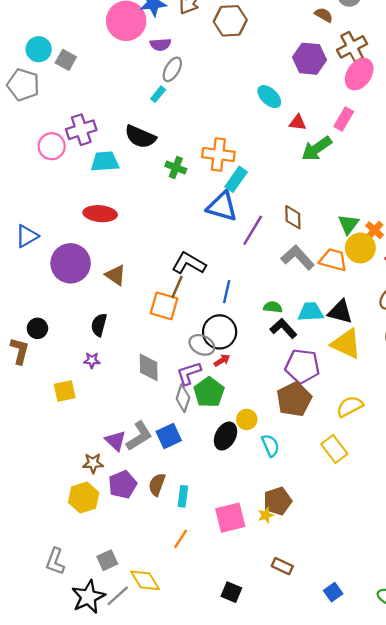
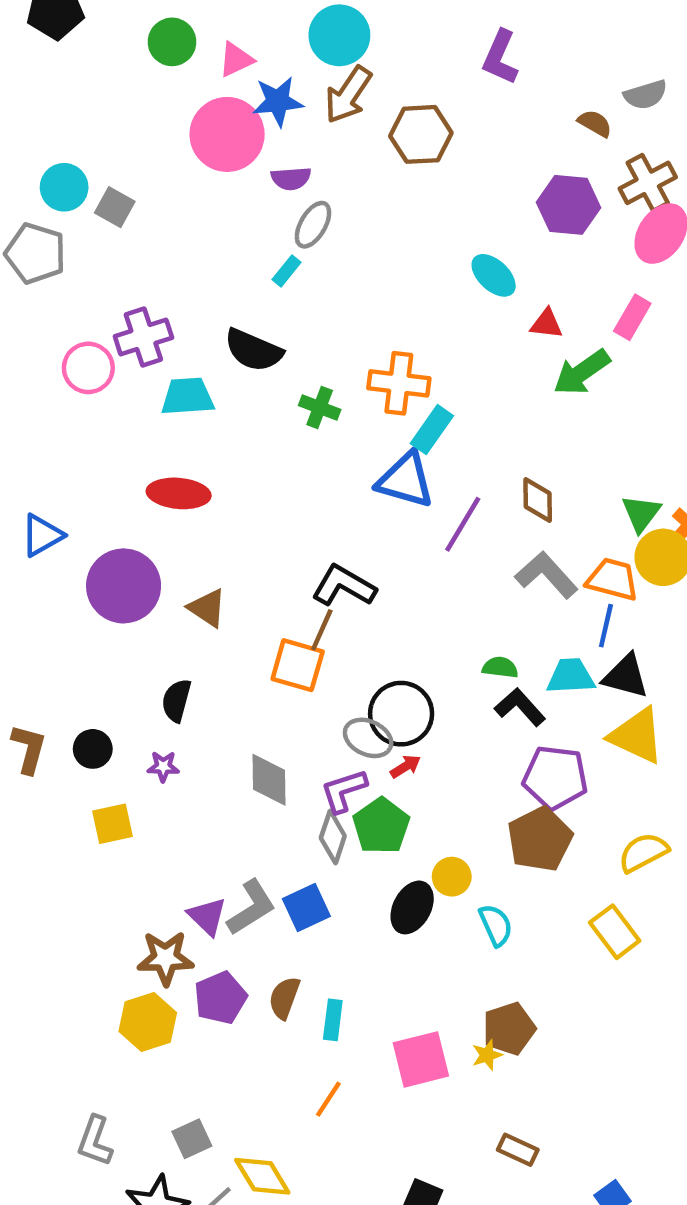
blue line: (227, 292) -> (606, 626), moved
black circle: (37, 328) -> (93, 749), moved
brown star: (93, 463) -> (165, 958), size x1.4

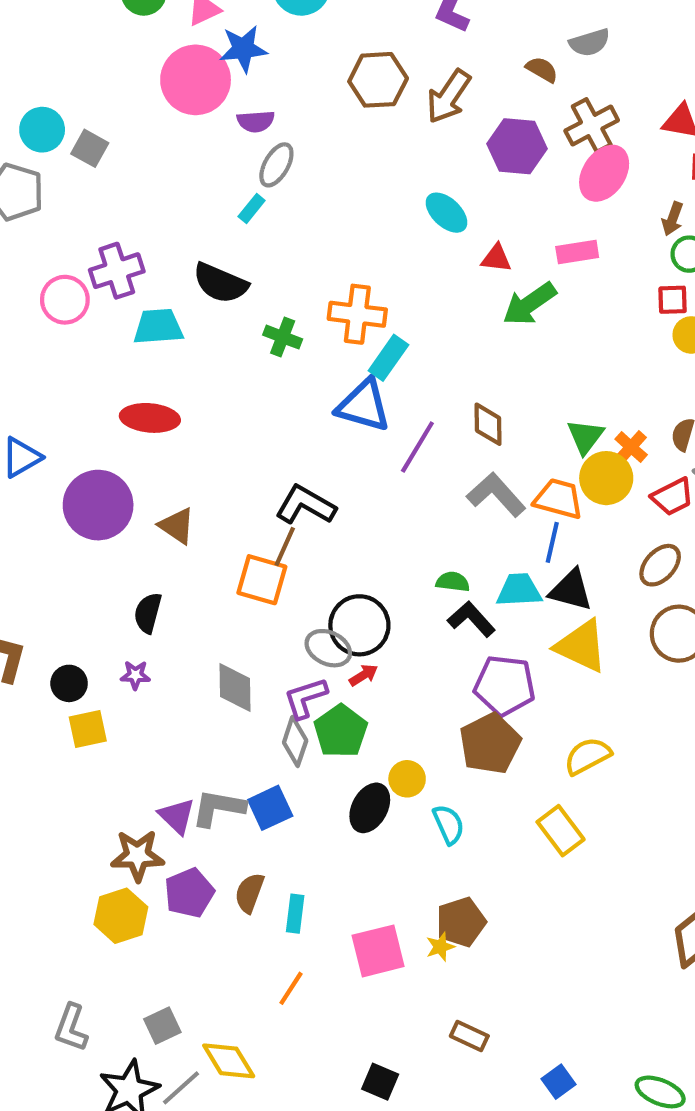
brown arrow: (348, 95) -> (449, 96), moved
pink rectangle: (632, 317) -> (577, 252), turned 51
black circle: (93, 749) -> (69, 683), moved
gray L-shape: (251, 907) -> (218, 808), turned -138

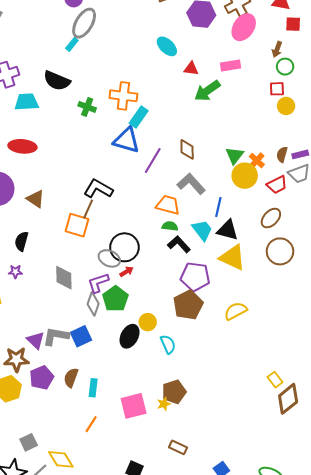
gray ellipse: (276, 165) -> (84, 23), size x1.4
orange trapezoid: (558, 499) -> (168, 205), moved
cyan trapezoid: (519, 590) -> (202, 230), turned 55
yellow rectangle: (561, 831) -> (275, 380), moved, size x0.7

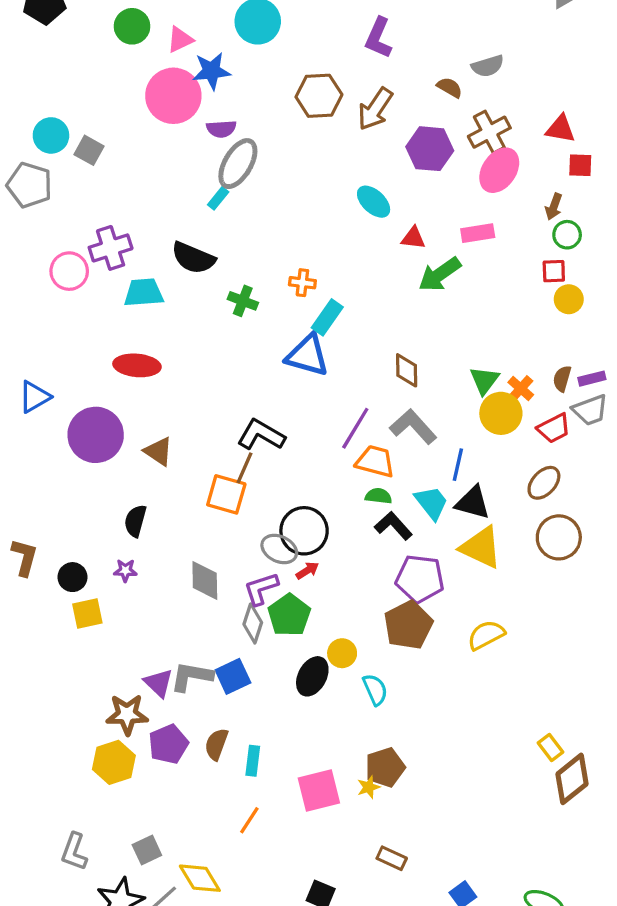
orange cross: (123, 96) -> (302, 283), size x0.6
purple line: (153, 160) -> (355, 428), moved

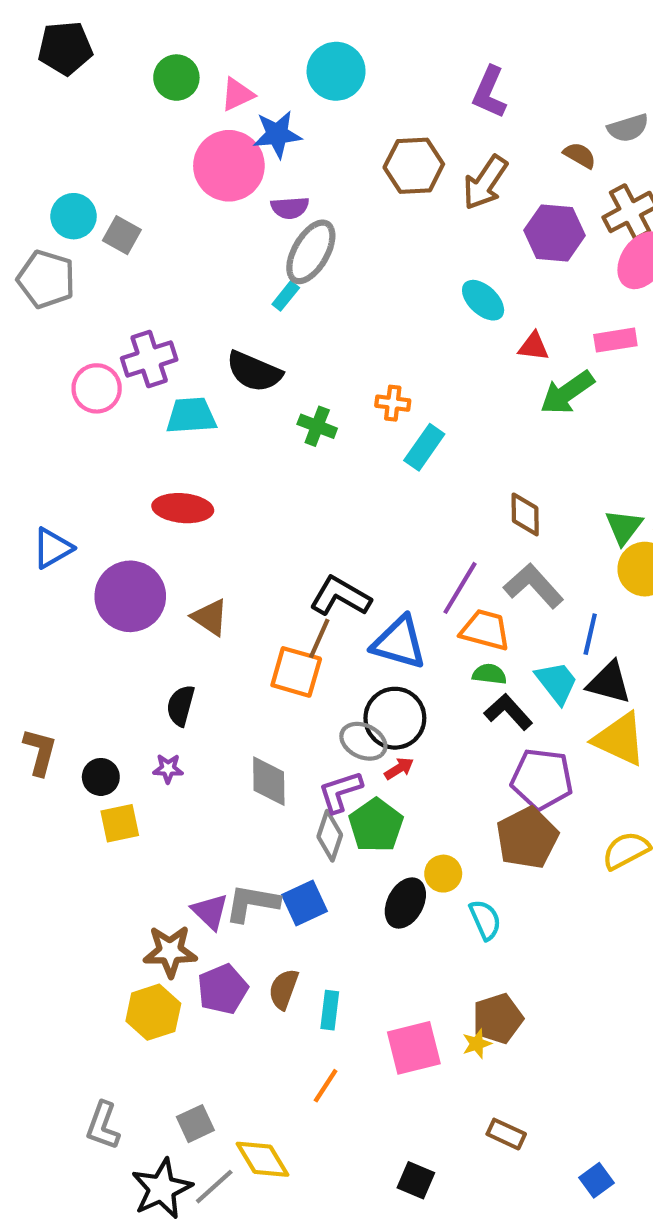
blue triangle: (307, 355) -> (399, 643), moved

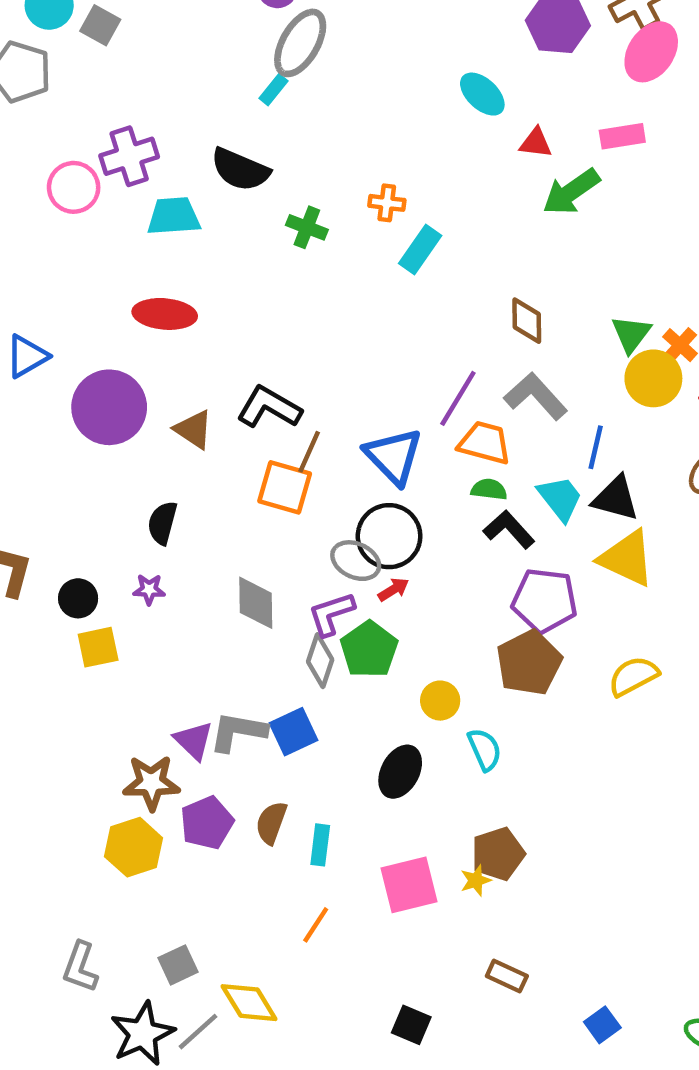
black L-shape: (340, 596) -> (269, 407), moved
blue triangle: (399, 643) -> (393, 456), turned 30
black ellipse: (405, 903) -> (400, 772), moved

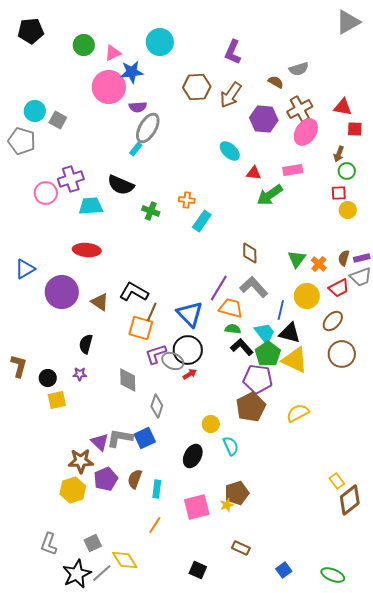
yellow circle: (653, 378) -> (307, 296), moved
purple L-shape: (331, 614) -> (156, 354), moved
green pentagon: (369, 649) -> (268, 354), moved

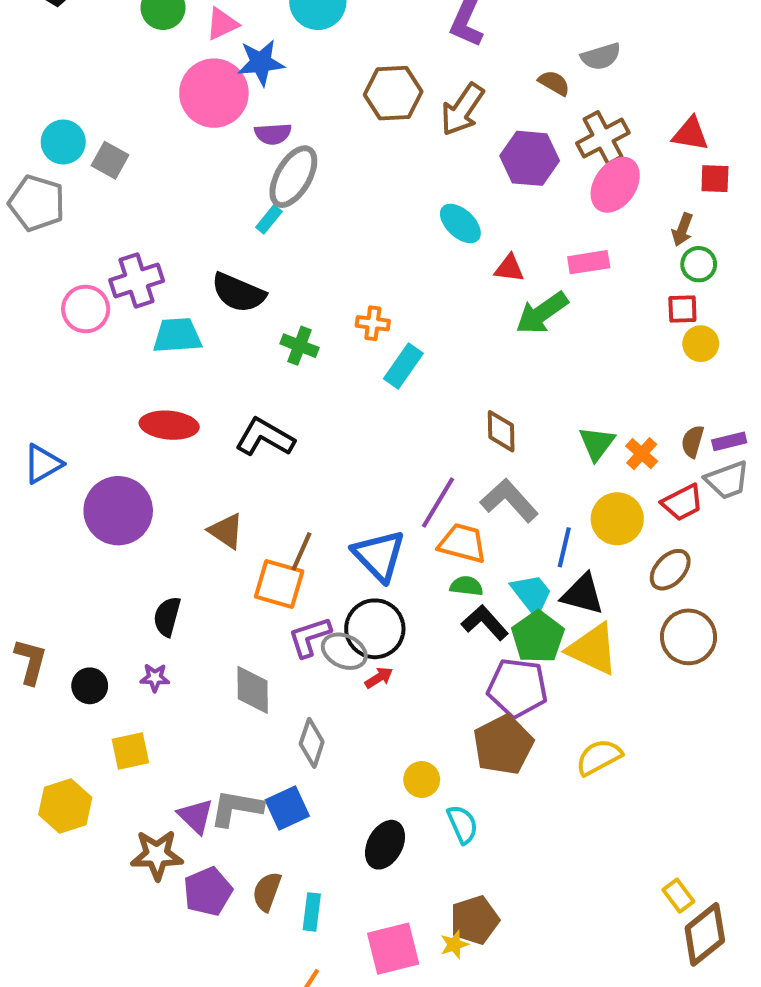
black L-shape: (134, 292) -> (265, 437), moved
brown triangle: (100, 302) -> (226, 531), moved
yellow square: (57, 400) -> (130, 751), moved
yellow hexagon: (73, 490) -> (65, 806), moved

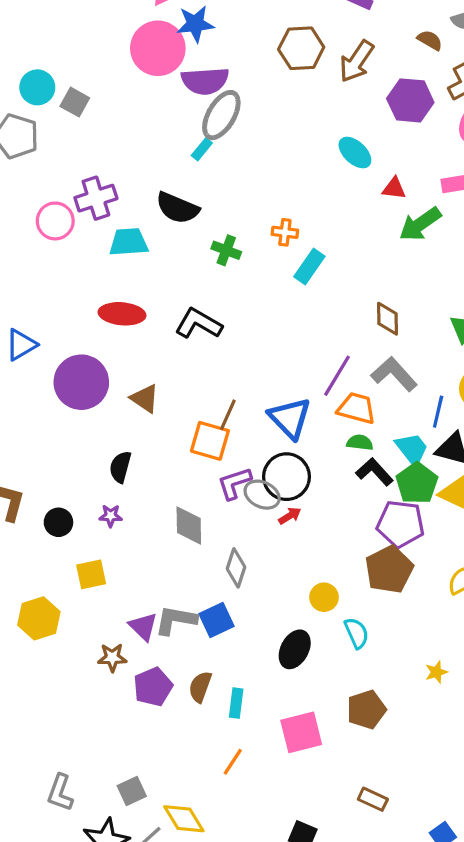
purple semicircle: (273, 134) -> (205, 81), size x1.6
brown triangle: (226, 531) -> (145, 398), moved
brown star: (157, 855) -> (112, 657), size x0.7
yellow star: (454, 944) -> (436, 672), moved

